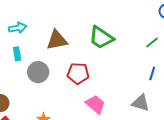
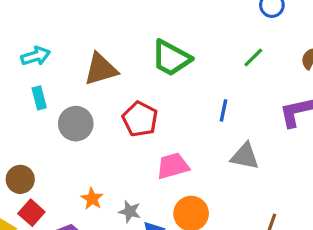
red pentagon: (78, 73) -> (140, 119), turned 30
blue line: (152, 73) -> (224, 110), moved
pink trapezoid: (95, 104) -> (173, 166), turned -50

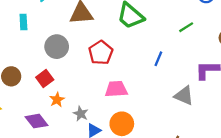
cyan rectangle: (39, 98) -> (23, 22), moved
gray triangle: (245, 156) -> (184, 96), moved
red square: (31, 213) -> (45, 78), moved

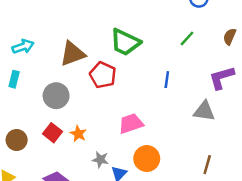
cyan rectangle: (23, 22) -> (14, 79), turned 32
red pentagon: (101, 53) -> (103, 75), moved
orange star: (57, 100) -> (78, 134), moved

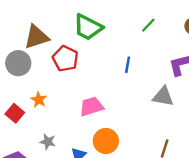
gray circle: (56, 96) -> (18, 63), moved
orange star: (78, 134) -> (39, 100), moved
gray star: (100, 160) -> (48, 142), moved

